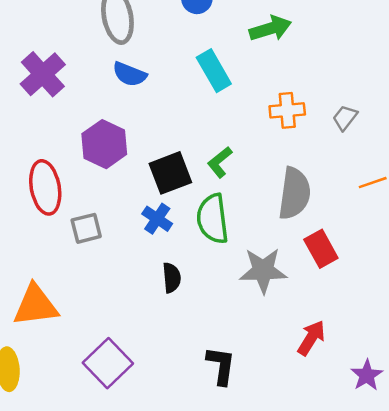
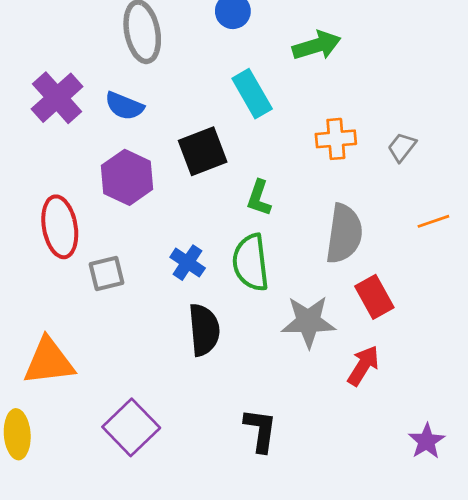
blue semicircle: (130, 74) -> (124, 106), moved
green L-shape: (220, 162) -> (259, 198), turned -32
black square: (170, 173) -> (203, 151), moved
black semicircle: (172, 278) -> (204, 330), size x1.5
red arrow: (311, 338) -> (363, 366), moved

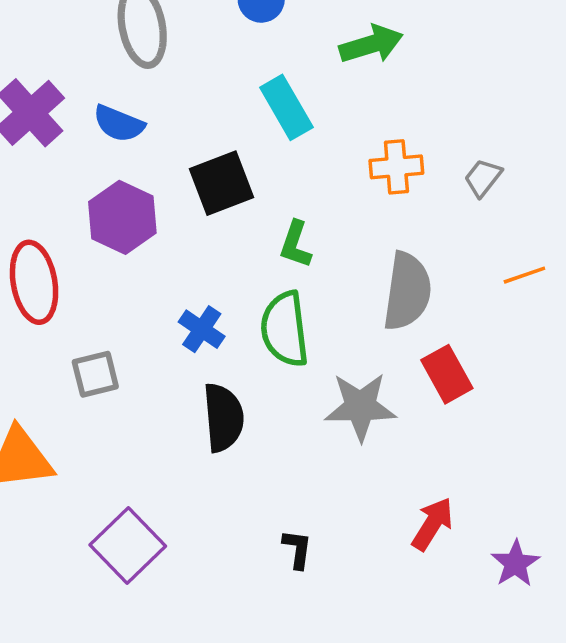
gray square: (106, 274) -> (95, 374), moved
red arrow: (363, 366) -> (432, 524), moved
black L-shape: (260, 430) -> (297, 549), size x0.7

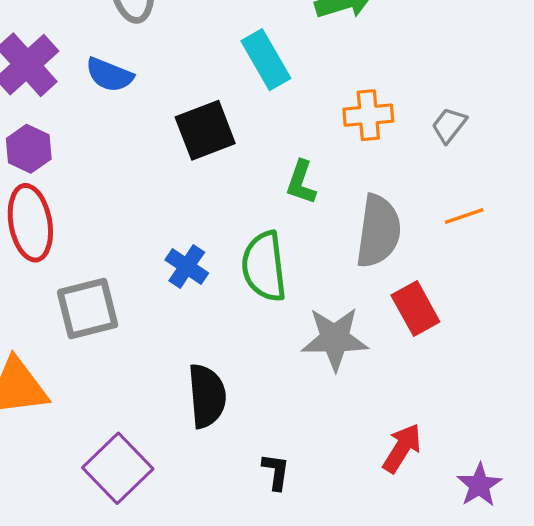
purple hexagon: (122, 217) -> (29, 149), moved, size x0.7
green L-shape: (295, 244) -> (301, 182), moved
orange line: (524, 275) -> (464, 216), moved
gray square: (95, 374) -> (88, 309), size x1.4
black semicircle: (223, 417) -> (207, 396), moved

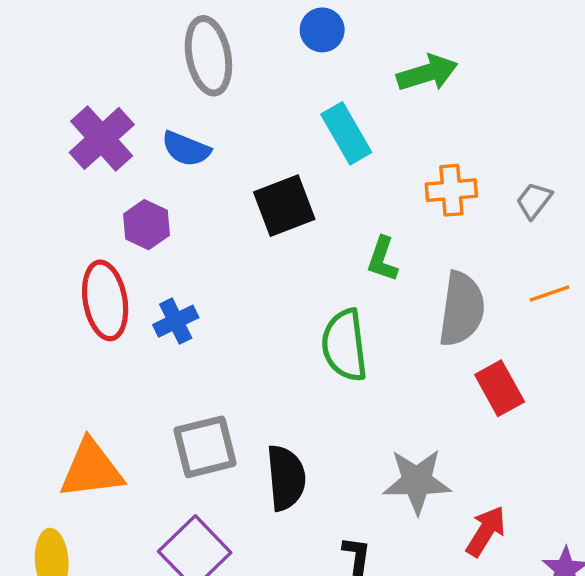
purple hexagon: (29, 149) -> (146, 225), moved
blue cross: (187, 266) -> (176, 321), moved, turned 30
gray square: (88, 309) -> (205, 447), moved
gray star: (335, 339) -> (417, 481), moved

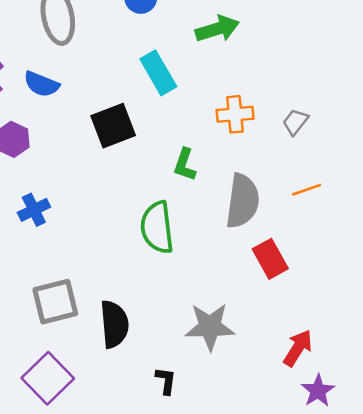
red arrow: (486, 531) -> (298, 348), moved

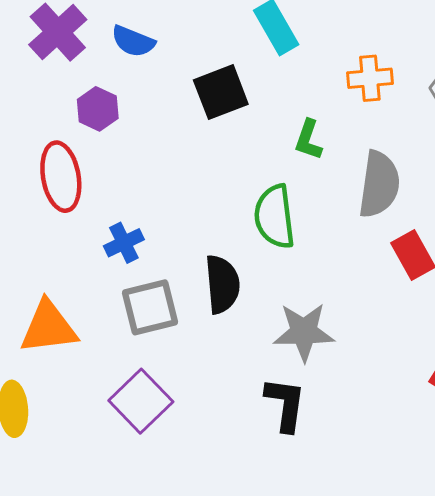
blue cross: (34, 210) -> (124, 243), moved
black semicircle: (114, 324) -> (222, 284), moved
gray star: (210, 327) -> (304, 332), moved
black L-shape: (166, 381) -> (285, 404), size x1.6

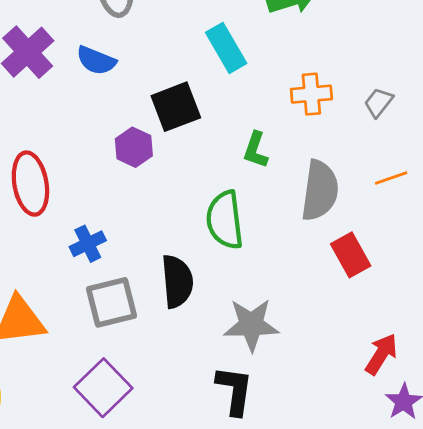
purple hexagon: (98, 109) -> (134, 147), moved

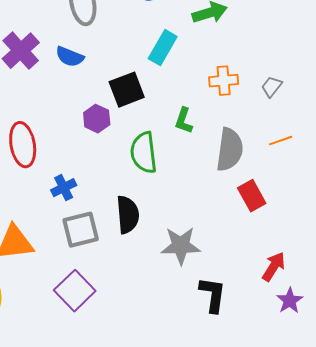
cyan rectangle: (226, 48) -> (163, 48), turned 60
green semicircle: (225, 220) -> (144, 153), moved
black L-shape: (235, 390) -> (213, 295), moved

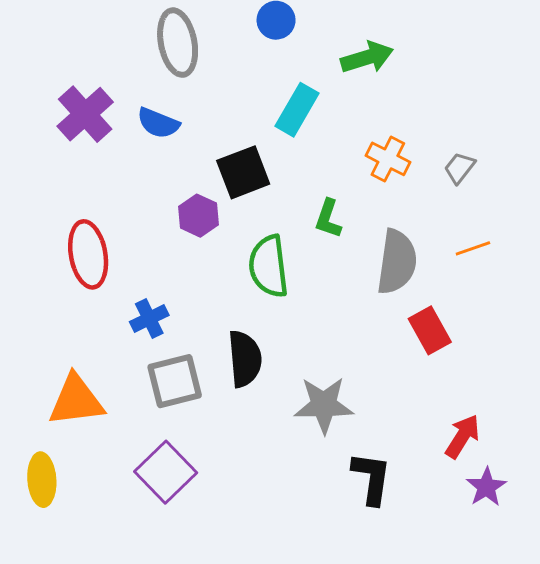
orange cross: (224, 81) -> (388, 159), turned 32

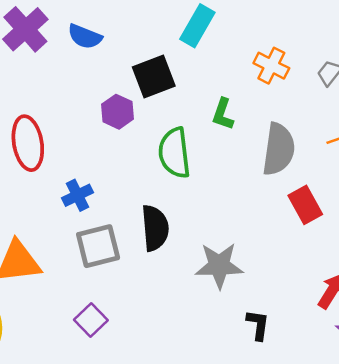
purple square: (166, 472) -> (91, 320), size x0.7
black L-shape: (372, 478) -> (258, 325), size x0.7

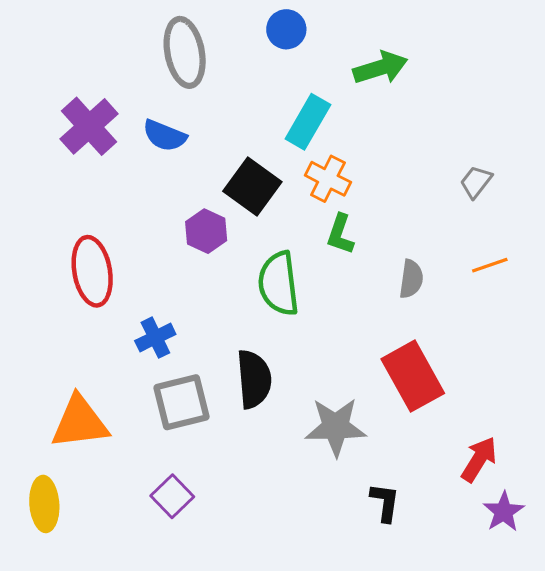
orange cross: (271, 66) -> (328, 179), moved
black square: (154, 77) -> (252, 186), turned -33
gray semicircle: (279, 149) -> (411, 279), size x0.6
red rectangle: (305, 205) -> (413, 376), moved, size x1.4

